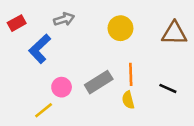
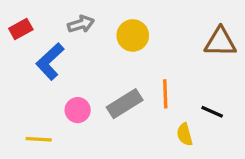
yellow circle: (120, 28) -> (133, 35), moved
yellow semicircle: (128, 100) -> (185, 134), moved
yellow line: (44, 110) -> (39, 139), moved, turned 42

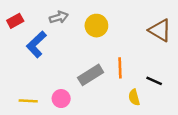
brown triangle: (220, 42) -> (160, 30), turned 30
pink circle: (78, 110) -> (61, 99), moved

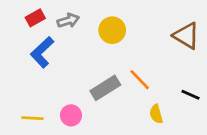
red rectangle: (15, 21) -> (35, 18), moved
orange line: (120, 68) -> (140, 80), turned -42
black line: (154, 81) -> (190, 95), moved

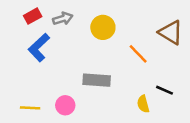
orange line: (140, 80) -> (138, 54), moved
gray rectangle: (105, 88) -> (97, 80), turned 36
black line: (190, 95) -> (164, 90), moved

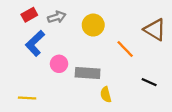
yellow semicircle: (143, 104) -> (106, 95), moved
pink circle: (65, 105) -> (59, 64), moved

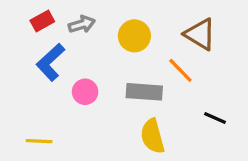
brown triangle: (155, 30) -> (200, 34), moved
gray rectangle: (88, 73) -> (144, 92), moved
yellow semicircle: (106, 95) -> (152, 136), size x1.5

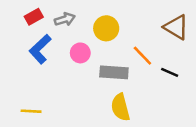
brown triangle: (200, 34) -> (176, 27), moved
pink circle: (85, 92) -> (80, 53), moved
black line: (215, 118) -> (170, 72), moved

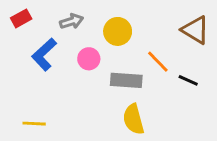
red rectangle: (34, 17) -> (21, 18), moved

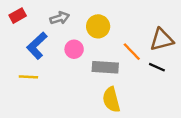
brown triangle: (195, 30) -> (162, 40), moved, turned -45
yellow line: (34, 124) -> (28, 77), moved

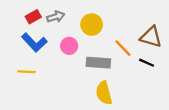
red rectangle: (18, 16) -> (33, 17), moved
brown triangle: (162, 40) -> (151, 37), turned 30
blue L-shape: (37, 46) -> (34, 42), turned -90

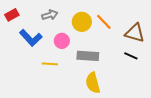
red rectangle: (33, 17) -> (12, 15), moved
orange line: (123, 48) -> (104, 22), moved
yellow line: (27, 72) -> (50, 64), moved

